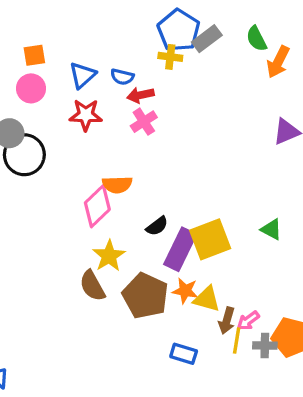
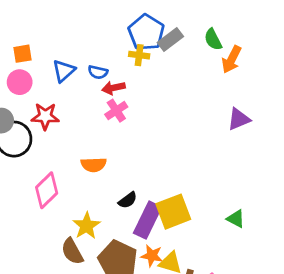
red star: (86, 115) -> (45, 116), moved
pink diamond: (97, 206) -> (47, 190), moved
green triangle: (271, 229) -> (236, 219), moved

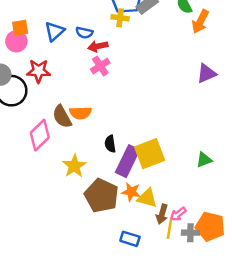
orange square: (22, 54) -> (20, 28), moved
black semicircle: (128, 200) -> (110, 144), turned 119
green triangle: (236, 219) -> (204, 160), turned -49
brown semicircle: (72, 251) -> (62, 117), moved

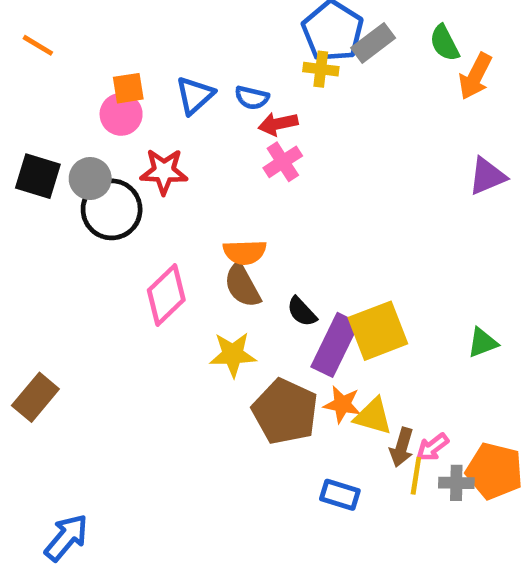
brown semicircle: (62, 117) -> (242, 286), moved
black semicircle: (110, 144) -> (302, 312), turned -35
yellow star: (74, 166) -> (233, 354), turned 30

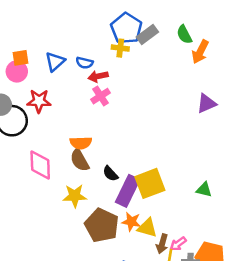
pink diamond: (166, 295) -> (40, 165), turned -48
green triangle: (482, 343) -> (204, 190), turned 35

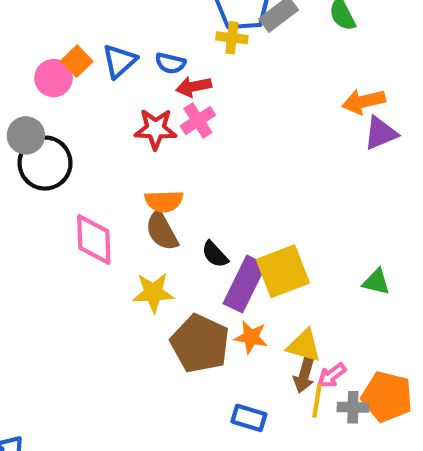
orange arrow: (200, 52) -> (364, 101), moved, turned 50
orange square: (20, 58) -> (77, 61), moved, turned -35
red star: (39, 101) -> (155, 129), moved
yellow triangle: (147, 228) -> (304, 346), moved

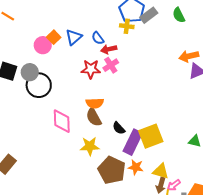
blue semicircle: (170, 63) -> (98, 38), turned 40

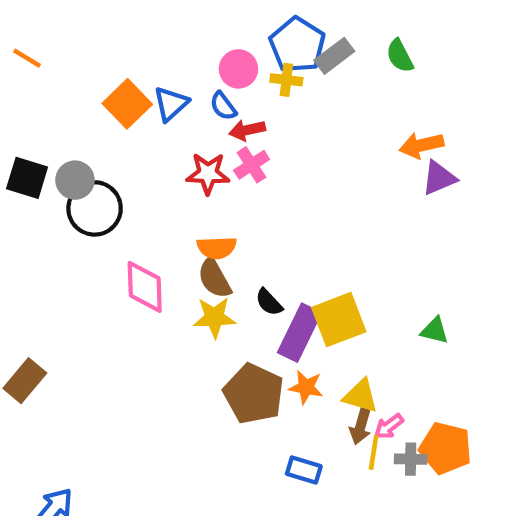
orange square: (54, 37) -> (127, 104), size x1.5
pink circle: (43, 45) -> (238, 69), moved
yellow star: (90, 146) -> (214, 317), moved

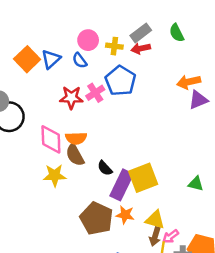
blue pentagon: (297, 45) -> (120, 81), moved
red arrow: (247, 130) -> (141, 48), moved
pink diamond: (145, 287) -> (51, 139), moved
yellow star: (214, 317) -> (55, 175), moved

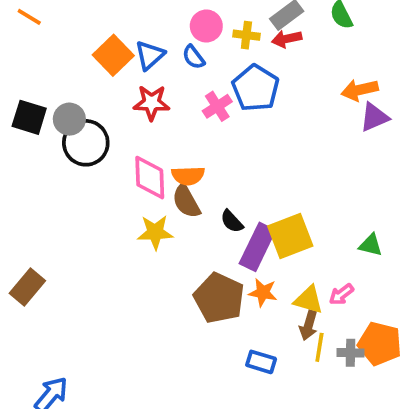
red star: (71, 98) -> (152, 103), moved
pink arrow: (171, 236) -> (341, 294), moved

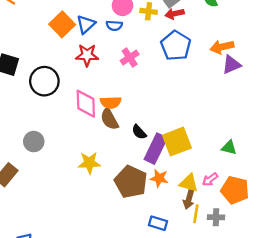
blue semicircle: (194, 57) -> (114, 26), turned -49
blue pentagon: (256, 88) -> (176, 46), moved
gray circle: (69, 119) -> (34, 142), moved
yellow star: (155, 232) -> (89, 163), moved
orange pentagon: (380, 344) -> (235, 190), moved

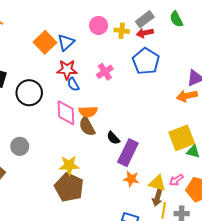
blue semicircle: (114, 26) -> (73, 84), moved, turned 56
orange arrow: (222, 47) -> (187, 96), moved
yellow square: (177, 142) -> (182, 138), moved
brown pentagon: (131, 182) -> (69, 187), moved

